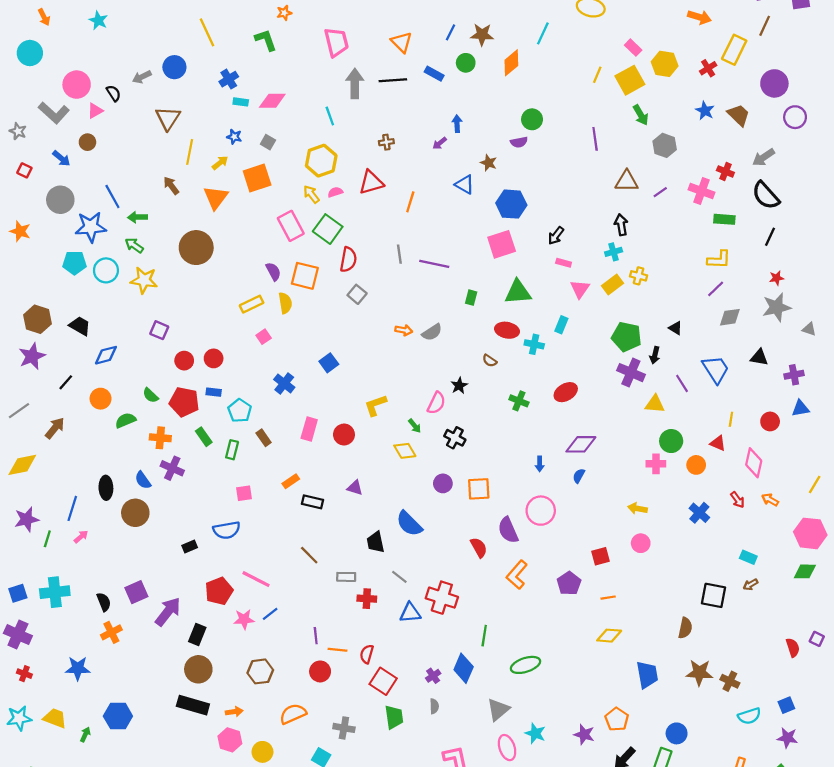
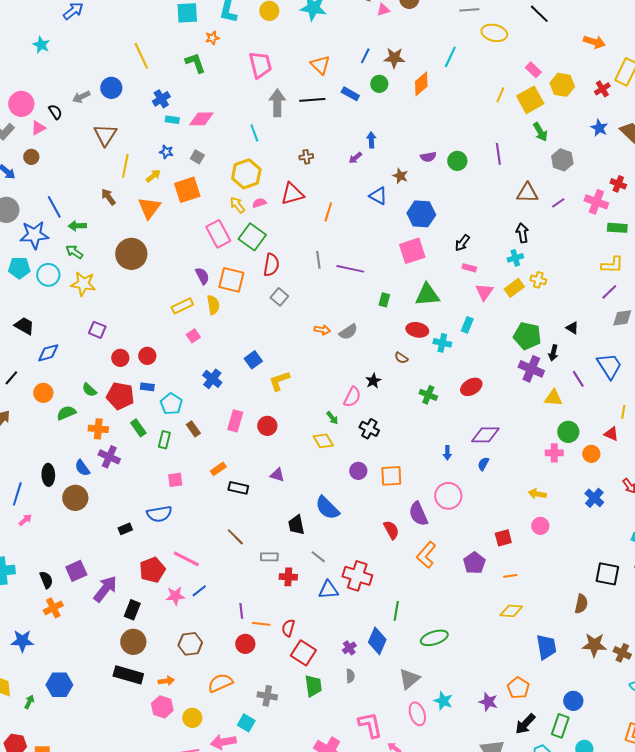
green circle: (532, 119) -> (457, 161), moved
yellow L-shape: (376, 405) -> (279, 381), moved

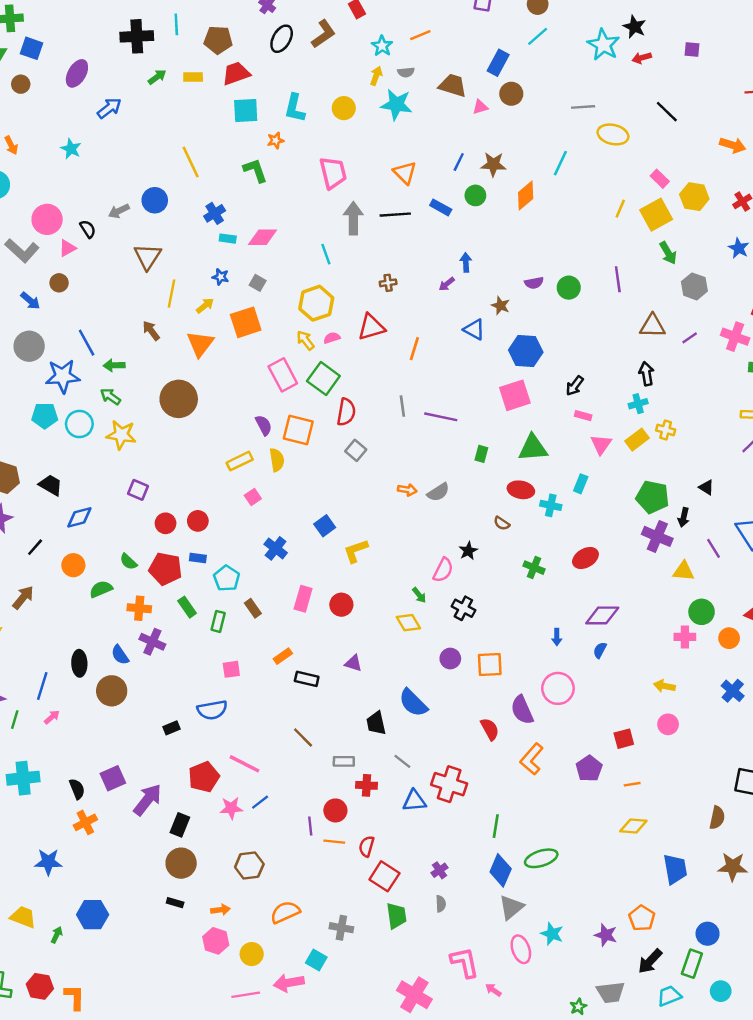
blue diamond: (377, 641) -> (501, 870), moved
red circle: (245, 644) -> (335, 810), moved
black rectangle: (128, 675) -> (175, 903), size x0.5

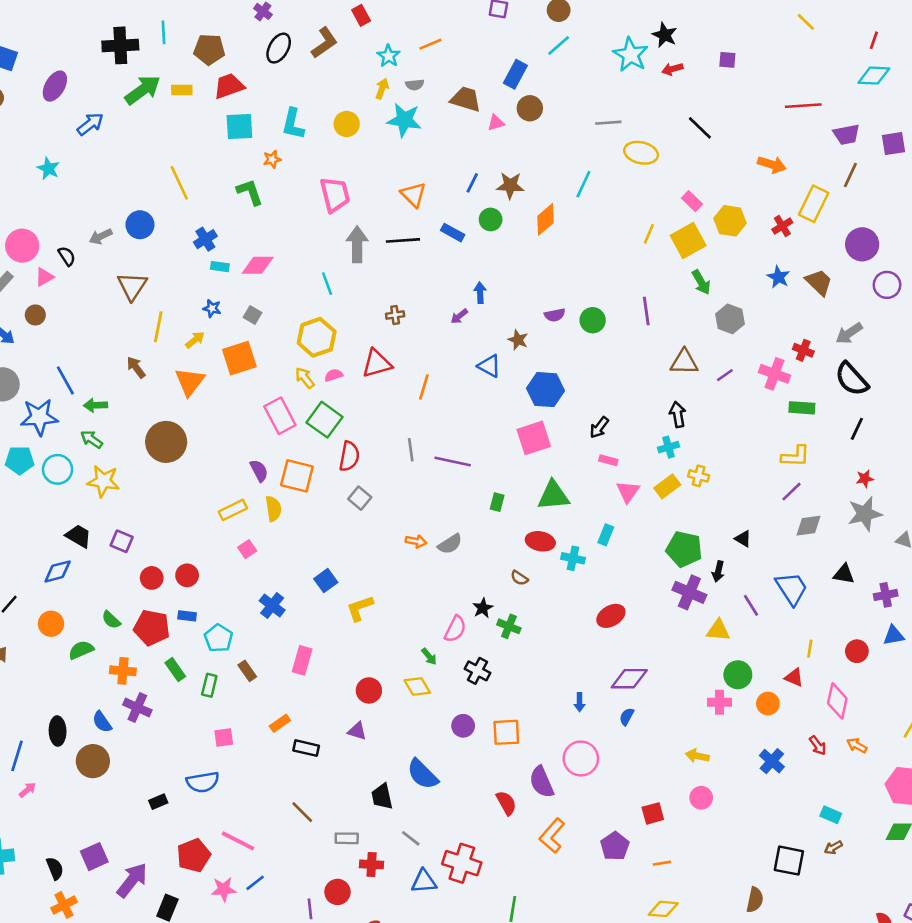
green arrow: (157, 77) -> (143, 90), size x1.8
black trapezoid: (51, 485) -> (78, 536), moved
green cross: (534, 568) -> (509, 626), moved
red circle: (341, 605) -> (369, 690), moved

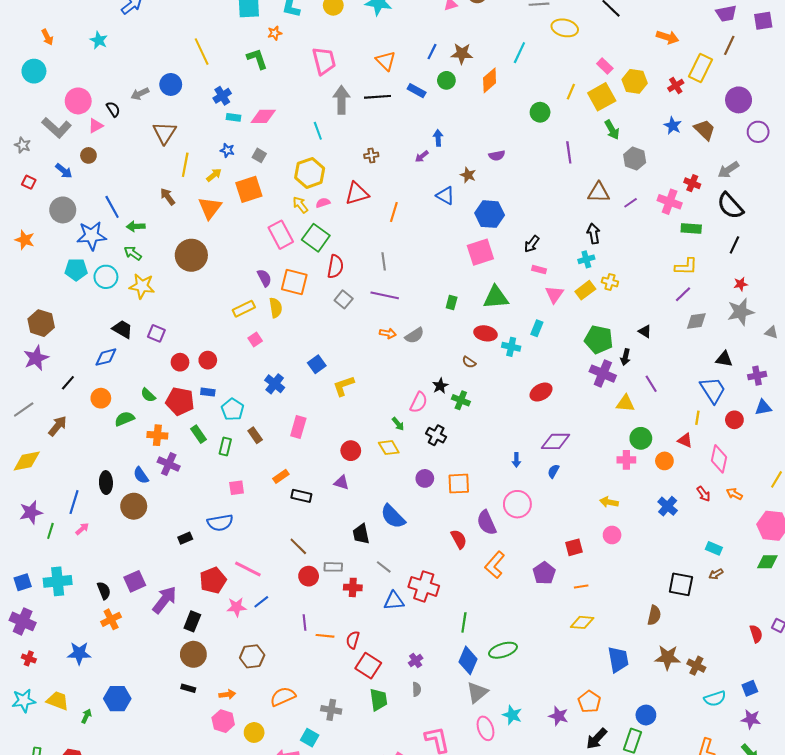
green circle: (593, 320) -> (540, 112), moved
purple line: (453, 462) -> (385, 295), moved
blue trapezoid: (791, 588) -> (713, 390), moved
red circle: (338, 892) -> (309, 576), moved

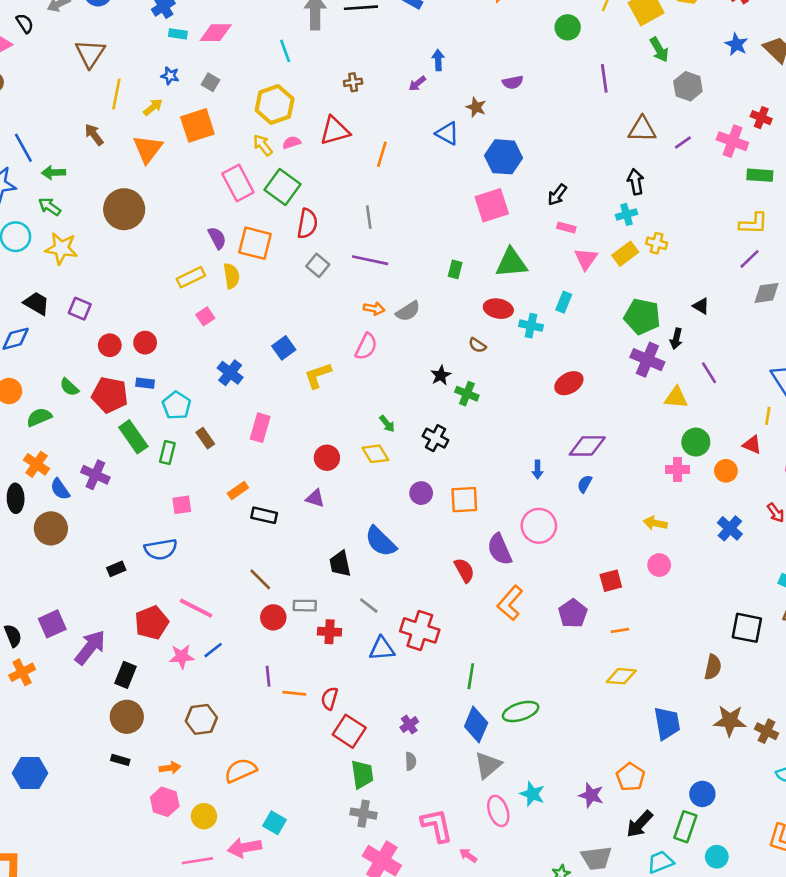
pink semicircle: (419, 402) -> (366, 347), moved
green rectangle: (199, 434) -> (133, 437), size x1.4
orange cross: (157, 435) -> (37, 464), moved, turned 30
gray cross: (331, 710) -> (364, 814), moved

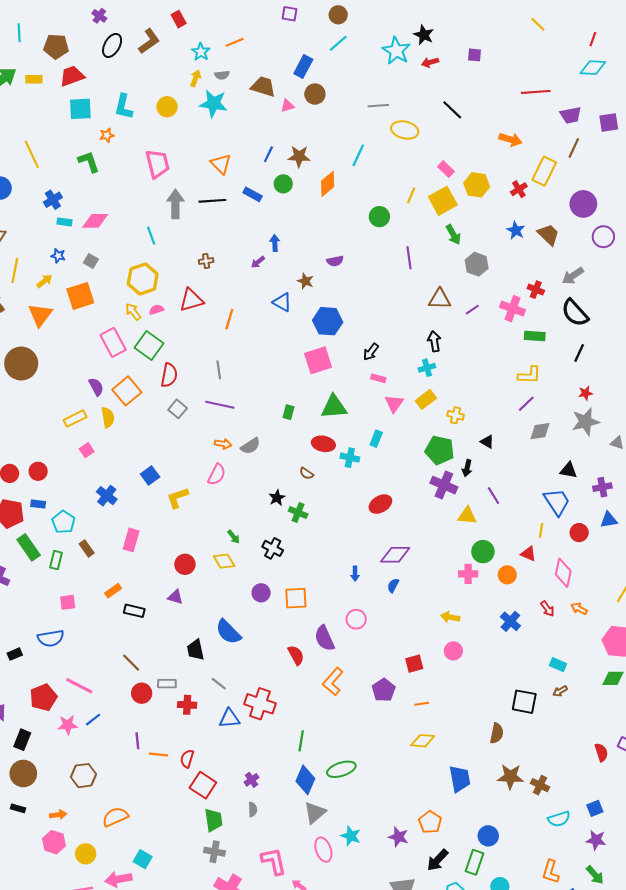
orange square: (255, 243) -> (127, 391), turned 36
yellow cross: (657, 243) -> (455, 415), moved
pink circle: (539, 526) -> (356, 619), size x0.7

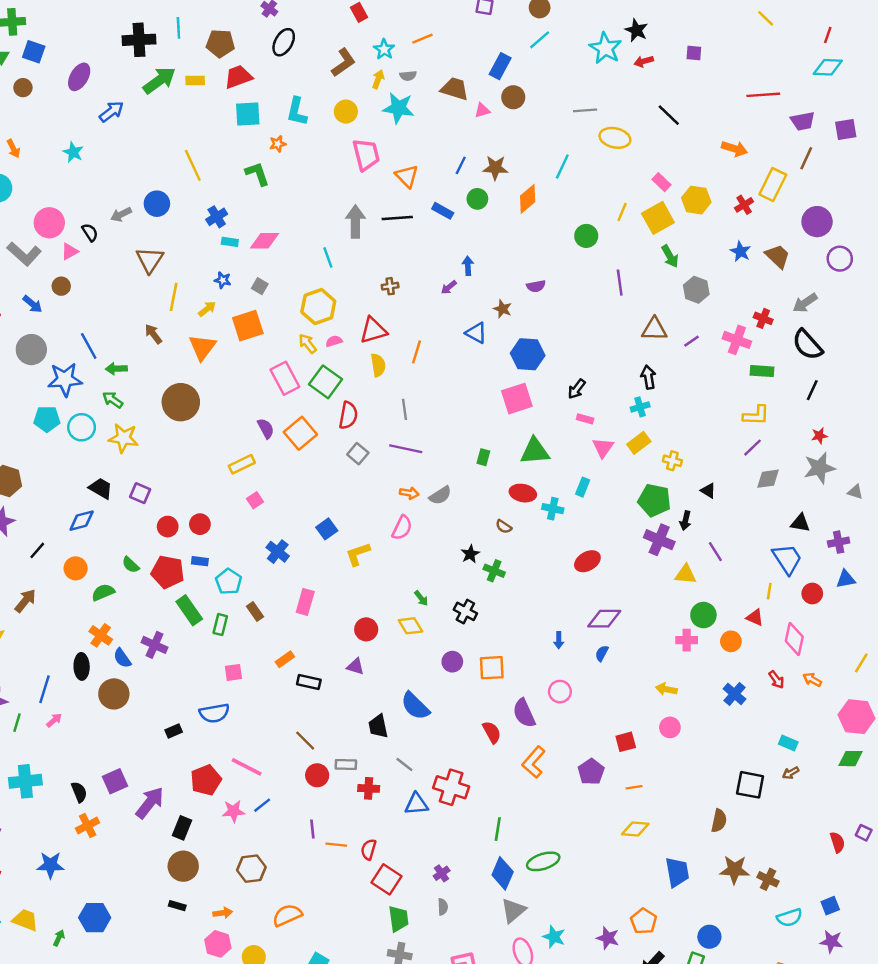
brown L-shape: (149, 41) -> (343, 63), moved
pink trapezoid: (157, 164) -> (366, 155), moved
yellow semicircle: (108, 417) -> (378, 365), moved

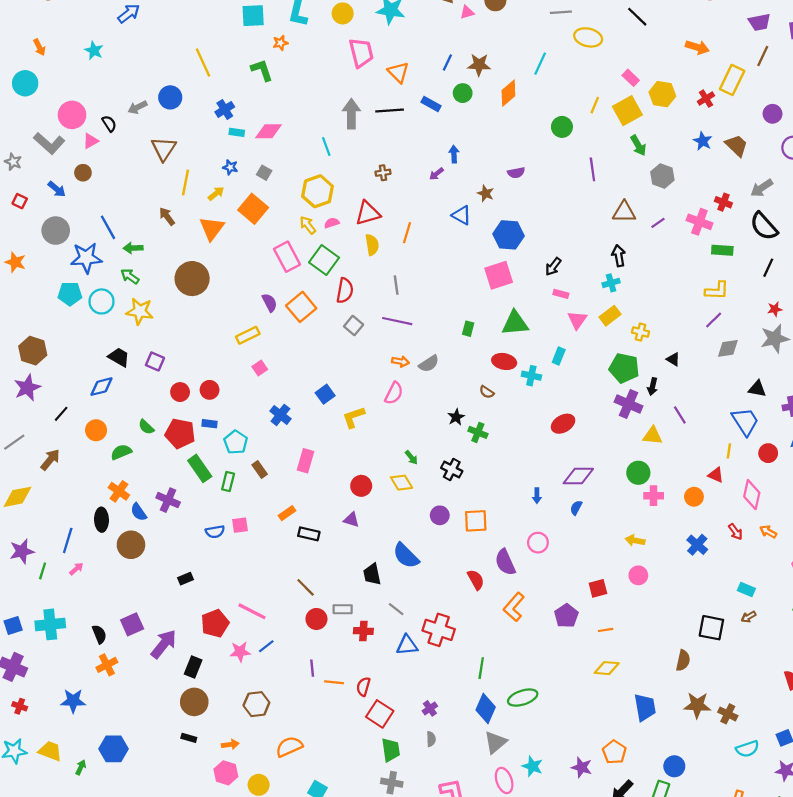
purple circle: (817, 222) -> (773, 114), size x0.7
orange square: (248, 326) -> (253, 209), turned -32
green circle: (703, 615) -> (638, 473), moved
blue semicircle: (214, 713) -> (215, 532), moved, size x0.7

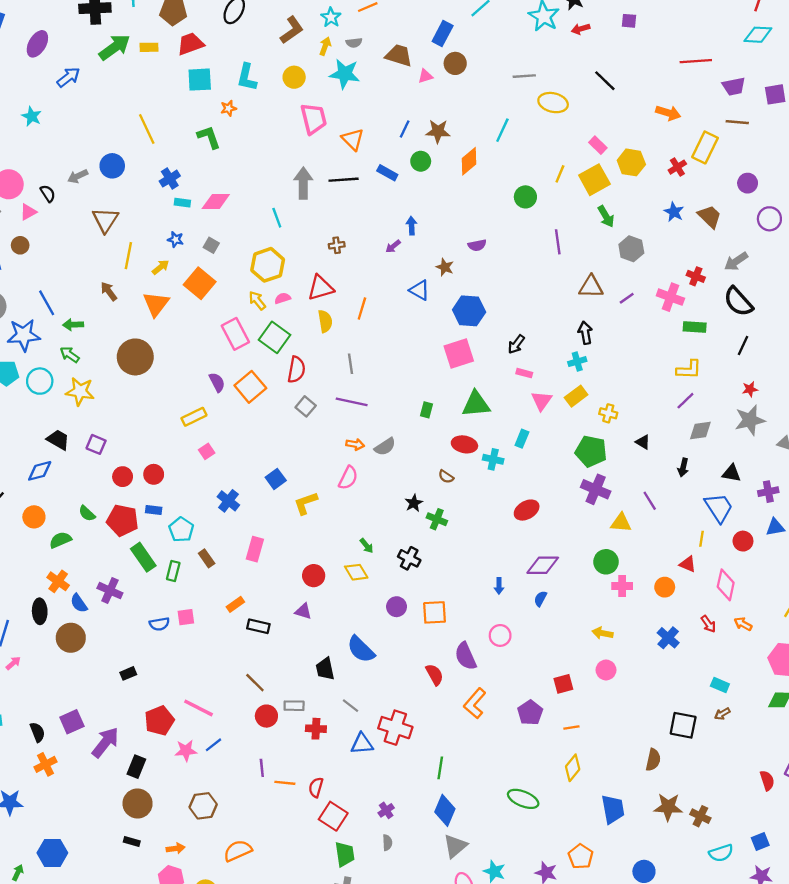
brown line: (763, 56) -> (737, 122), turned 70
black arrow: (653, 387) -> (683, 467), moved
yellow diamond: (607, 668) -> (573, 768), turned -55
green ellipse: (523, 698) -> (523, 799), moved, turned 40

